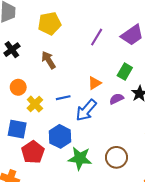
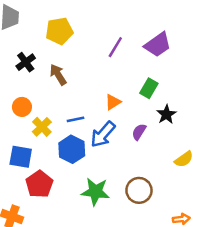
black cross: (12, 50) -> (26, 62), moved
purple semicircle: (116, 99) -> (139, 132), moved, turned -32
blue hexagon: (60, 136) -> (72, 149), moved

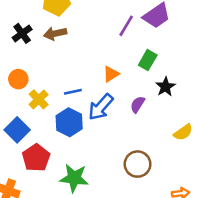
purple line: (115, 47) -> (126, 26), moved
brown arrow: (58, 75) -> (55, 33), moved, turned -70
blue square: (21, 157) -> (17, 130), turned 35
green star: (95, 192) -> (74, 178), moved

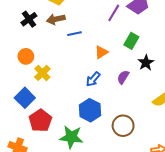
blue line: (73, 92) -> (74, 34), moved
blue arrow: (101, 107) -> (93, 79), size x0.7
blue hexagon: (69, 122) -> (90, 110), moved

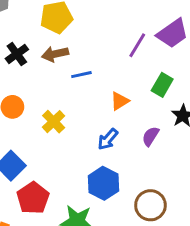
yellow cross: (42, 73) -> (54, 122), moved

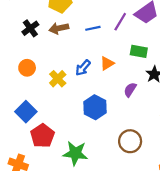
blue line: (81, 75) -> (93, 28), moved
green rectangle: (162, 85) -> (139, 51), turned 70
blue arrow: (108, 139) -> (83, 68), moved
blue hexagon: (103, 183) -> (95, 107), moved

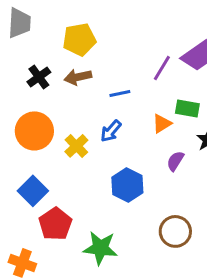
blue line: (93, 28) -> (120, 93), moved
orange triangle: (107, 63) -> (162, 123), moved
orange circle: (27, 68) -> (34, 131), size x1.6

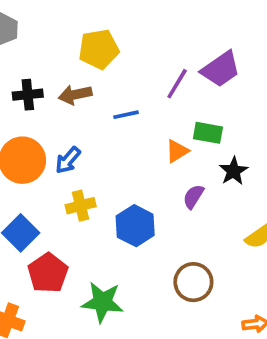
yellow pentagon: (79, 40) -> (99, 49), moved
black cross: (39, 77) -> (28, 95), turned 30
blue arrow: (111, 131) -> (68, 160), moved
yellow cross: (76, 146) -> (81, 206), moved, turned 30

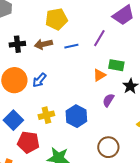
purple trapezoid: (221, 69) -> (123, 15), moved
blue line: (126, 115) -> (71, 46), moved
yellow cross: (81, 206) -> (46, 115), moved
red pentagon: (48, 273) -> (28, 142), turned -30

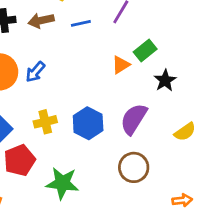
green rectangle: (116, 65) -> (145, 50), turned -49
purple semicircle: (108, 100) -> (134, 119), moved, size x1.6
red pentagon: (28, 142) -> (20, 160), turned -30

